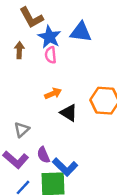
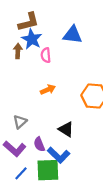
brown L-shape: (31, 18) -> (29, 22), turned -75
blue star: (49, 37) -> (32, 39), moved
black triangle: (69, 113) -> (66, 129), moved

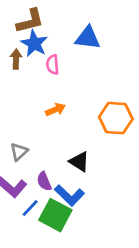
green square: (48, 170) -> (55, 215), turned 30
blue line: (21, 173) -> (30, 208), moved

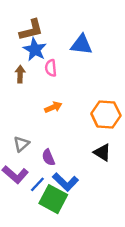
brown arrow: (16, 59) -> (20, 74), moved
black triangle: (79, 162) -> (102, 153), moved
purple semicircle: (44, 181) -> (48, 157), moved
blue line: (30, 208) -> (37, 184), moved

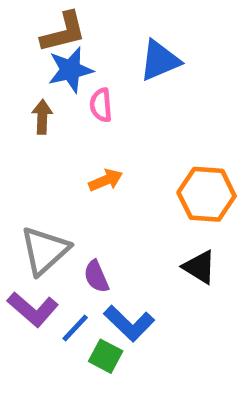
blue triangle: (81, 45) -> (160, 60), turned -30
blue star: (35, 50) -> (70, 70), turned 30
gray triangle: (21, 144) -> (45, 251), size x1.6
green square: (53, 199) -> (106, 356), size x0.6

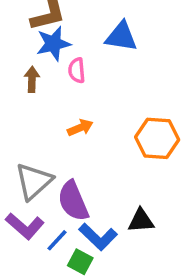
blue triangle: (160, 60) -> (121, 36), turned 32
black triangle: (200, 267) -> (141, 221), moved, turned -36
purple semicircle: (96, 276) -> (73, 201), size x1.6

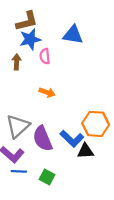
orange arrow: (80, 128) -> (47, 92), turned 42
orange hexagon: (157, 138) -> (96, 124), moved
blue L-shape: (98, 237) -> (72, 139), moved
blue line: (57, 240) -> (19, 171), moved, turned 49

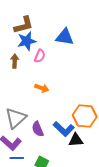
pink semicircle: (45, 56) -> (40, 56), turned -152
purple semicircle: (43, 139) -> (38, 129), size x0.7

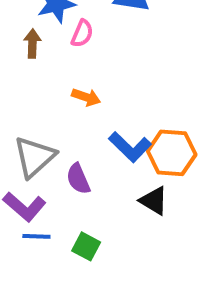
blue L-shape: (64, 129) -> (130, 147), moved
black triangle: (76, 140) -> (154, 201), turned 35

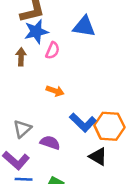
gray triangle: (34, 157) -> (22, 129), size x0.7
purple semicircle: (78, 179) -> (50, 143), turned 132

